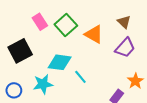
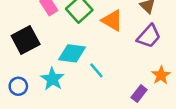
cyan star: (43, 84) -> (52, 79), turned -30

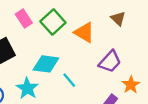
purple trapezoid: (149, 36) -> (110, 62), moved

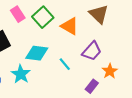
brown triangle: (118, 19) -> (99, 14), size x1.5
cyan line: (69, 80) -> (65, 64), moved

